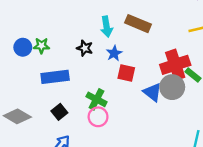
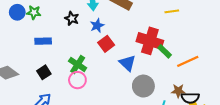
red cross: (175, 65) -> (150, 41), turned 30
red square: (126, 73) -> (106, 44), turned 35
blue rectangle: (55, 77) -> (43, 41), size x0.7
gray circle: (172, 87) -> (143, 86), moved

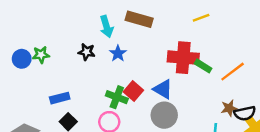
blue rectangle: (43, 41) -> (60, 98), moved
red square: (106, 44) -> (133, 91), moved
green cross: (78, 64) -> (117, 97), moved
gray circle: (143, 86) -> (164, 115), moved

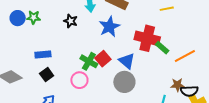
blue star: (118, 53) -> (109, 27), moved, size x1.5

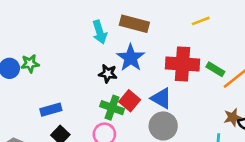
black star: (71, 21) -> (108, 74), moved
green rectangle: (162, 48) -> (215, 69), moved

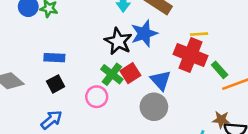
yellow line: (201, 21) -> (199, 34), moved
black star: (108, 74) -> (118, 41), size x1.5

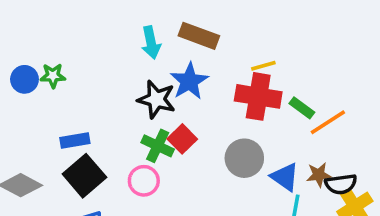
blue triangle: (161, 80) -> (285, 177), moved
black square: (56, 84) -> (84, 176), size x1.6
gray circle: (154, 107) -> (244, 158), moved

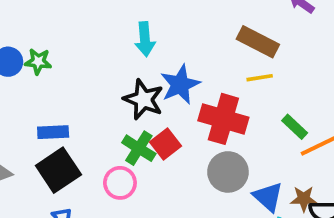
brown rectangle: (199, 36) -> (258, 42), moved
red cross: (258, 96) -> (223, 119), moved

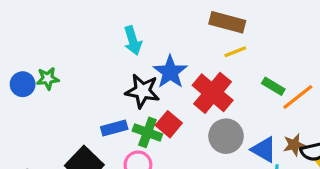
red cross: (223, 119) -> (213, 93), turned 36
blue rectangle: (53, 132) -> (114, 128), moved

